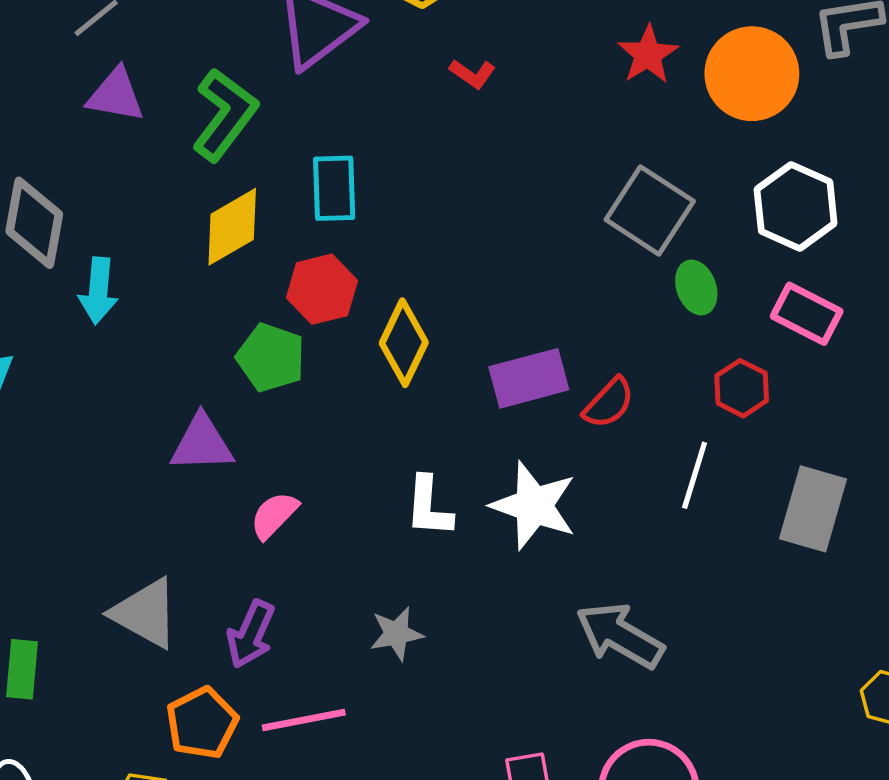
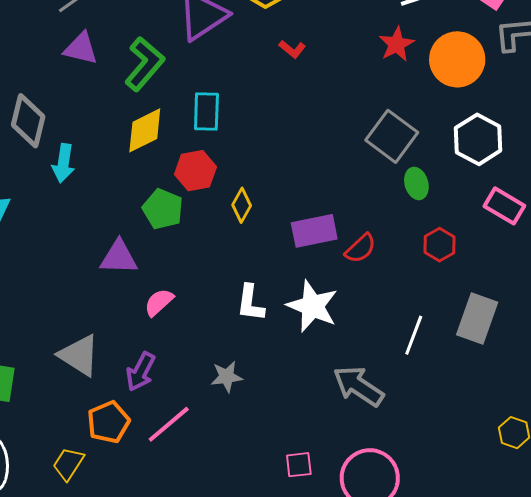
pink rectangle: (807, 314) -> (504, 206), moved
yellow diamond: (404, 343) -> (242, 205), size x0.7
white line: (695, 475) -> (414, 335), moved
pink line: (304, 720) -> (169, 424), turned -33

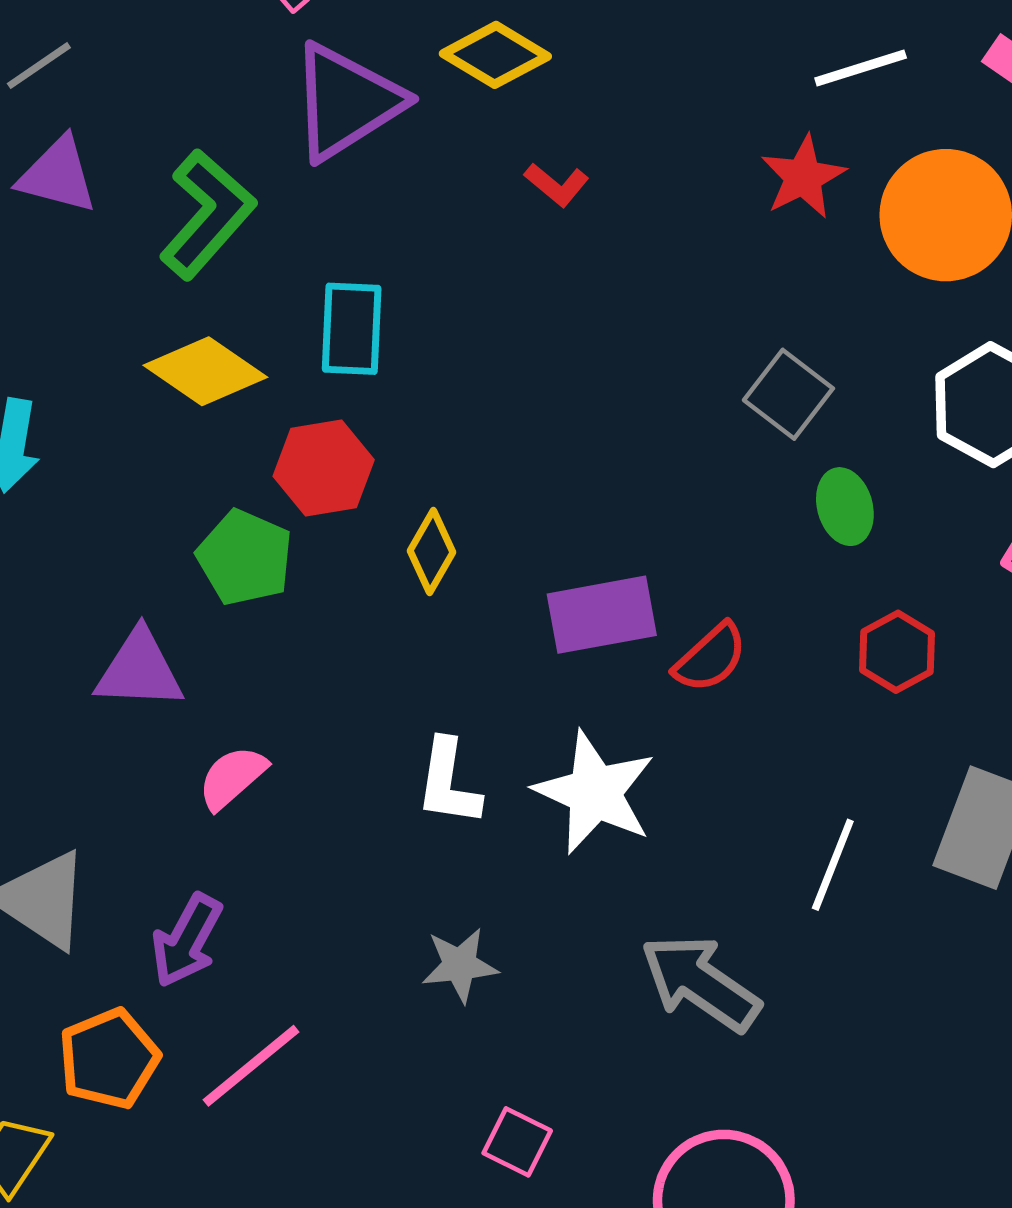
yellow diamond: (145, 130) -> (205, 371), turned 60
gray square: (392, 136) -> (788, 394), size x0.7
gray star: (227, 377) -> (460, 965), moved
pink square: (299, 465) -> (517, 1142), moved, turned 32

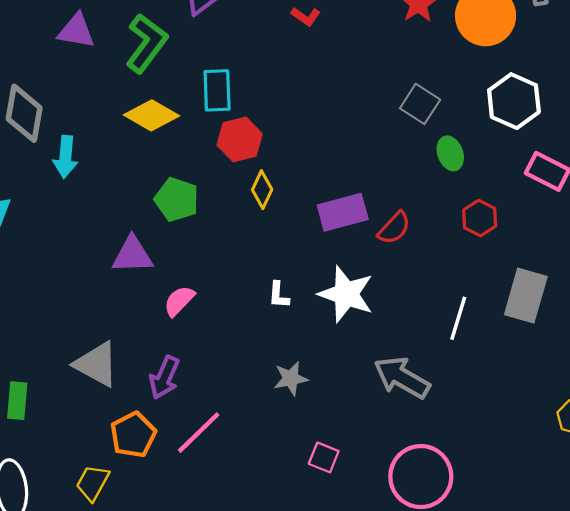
red hexagon: (324, 468) -> (240, 139), moved
white L-shape: (448, 782) -> (279, 295), size x0.7

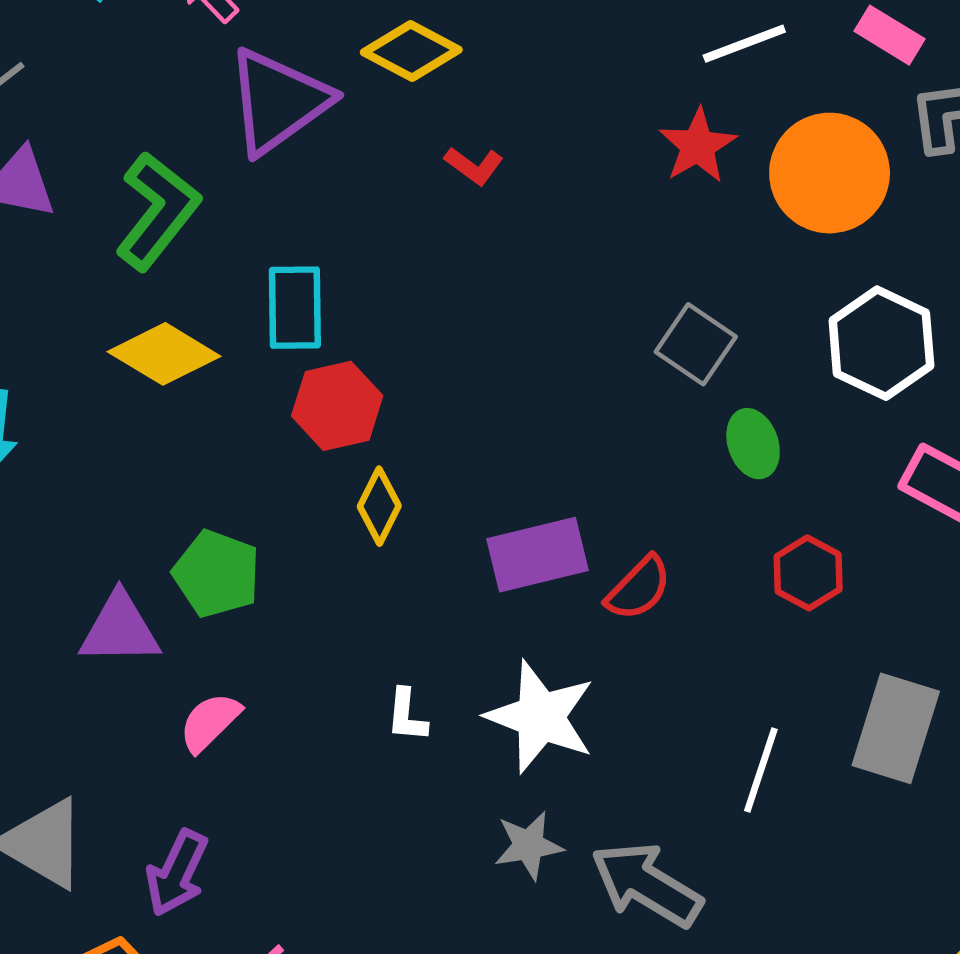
green pentagon: (177, 199) -> (217, 574), moved
gray star: (291, 378) -> (529, 845), moved

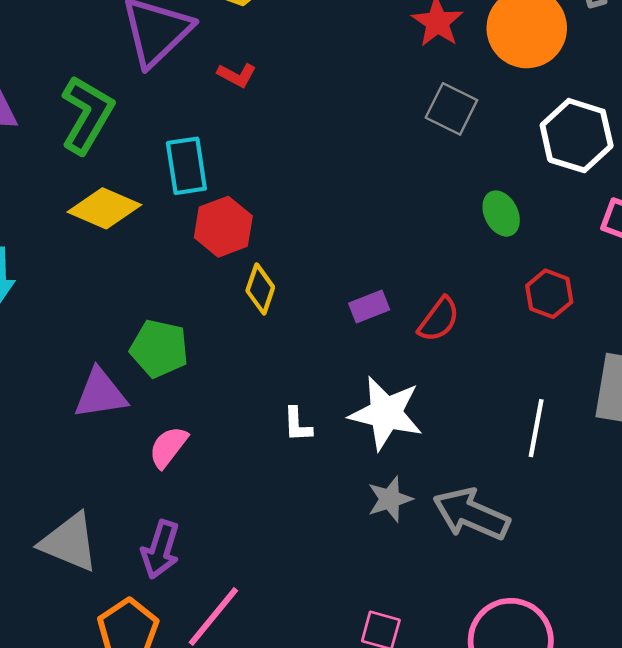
red L-shape: (474, 166) -> (237, 75), moved
gray square: (696, 344) -> (451, 109), moved
purple rectangle: (537, 555) -> (369, 307), size x0.6

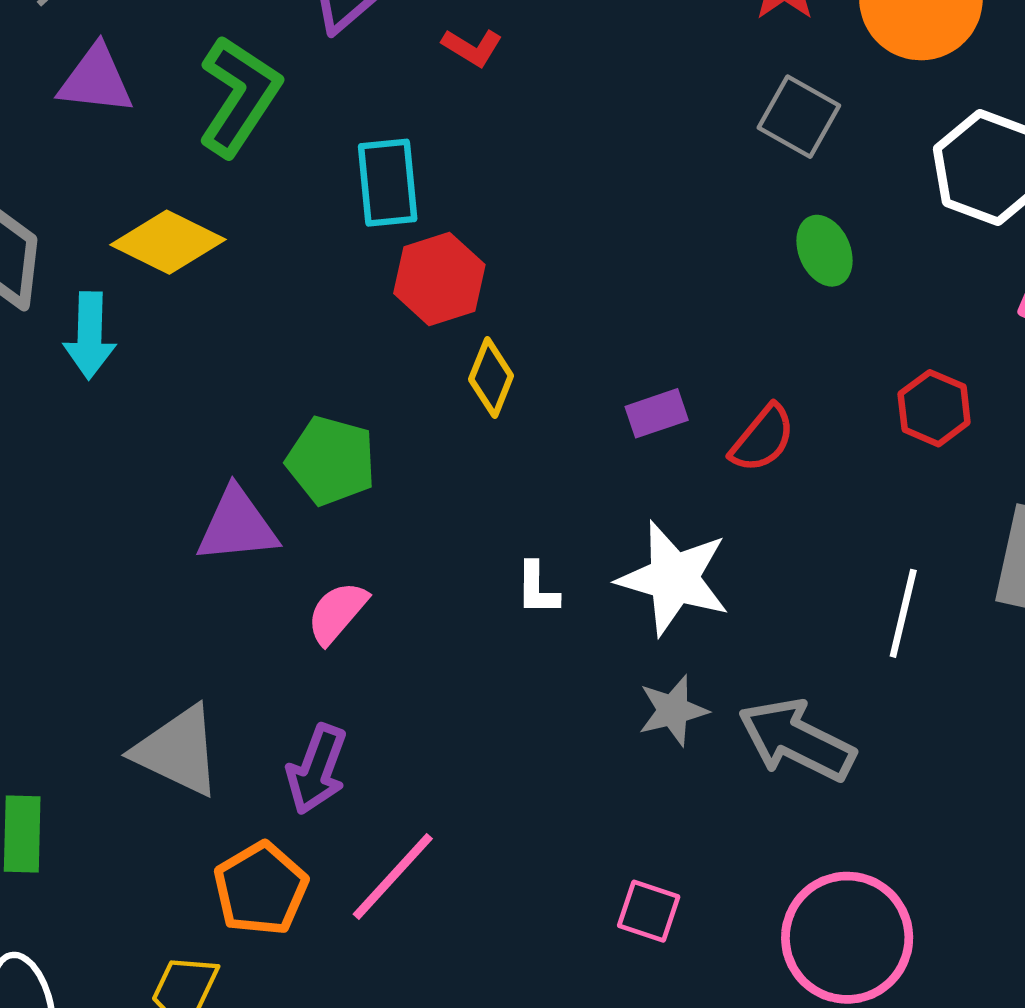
yellow diamond: (104, 208) -> (168, 242), moved
green ellipse: (501, 214) -> (825, 251), moved

